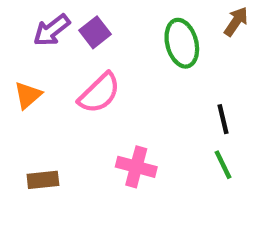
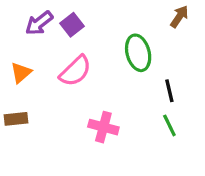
green ellipse: (182, 43) -> (138, 53), moved
brown rectangle: (43, 180) -> (16, 119), moved

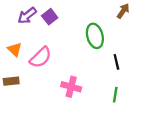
pink semicircle: (75, 71) -> (41, 57), moved
orange triangle: (21, 73) -> (15, 49), turned -35
green line: (169, 125) -> (115, 95), moved, turned 35

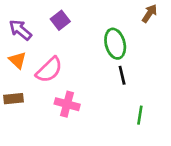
purple arrow: (27, 16) -> (20, 30), moved, turned 78
black line: (116, 62) -> (122, 75), moved
pink cross: (71, 87) -> (67, 104), moved

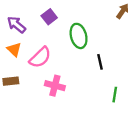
green ellipse: (115, 44) -> (79, 36), moved

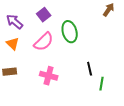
pink semicircle: (40, 57) -> (44, 42), moved
black line: (100, 62) -> (90, 69), moved

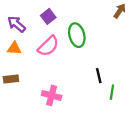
orange triangle: (13, 44) -> (14, 48), turned -40
pink cross: (49, 76) -> (52, 95), moved

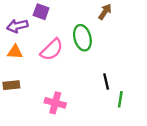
brown arrow: (120, 11) -> (105, 12), moved
purple square: (48, 16) -> (41, 12), moved, turned -32
purple arrow: (16, 24) -> (17, 26), turned -54

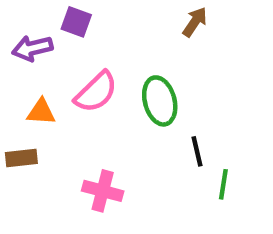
green ellipse: (82, 38) -> (160, 101), moved
orange triangle: (15, 52) -> (41, 112), moved

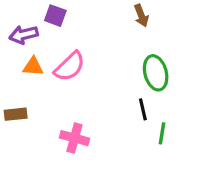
brown arrow: (195, 22) -> (141, 16), turned 125
green ellipse: (160, 101) -> (156, 73), moved
orange triangle: (41, 112) -> (33, 66), moved

